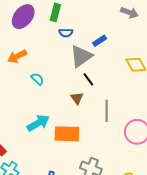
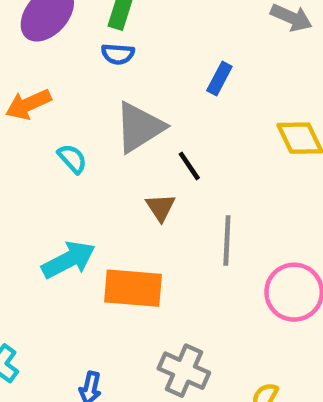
blue semicircle: (66, 33) -> (118, 54), moved
blue rectangle: (100, 41) -> (219, 79), turned -32
gray triangle: (81, 56) -> (139, 127), moved

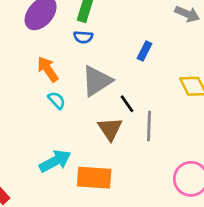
orange arrow: (28, 104) -> (48, 69), moved, turned 80
brown triangle: (160, 207) -> (110, 129), size x1.4
gray line: (227, 240) -> (149, 126), moved

